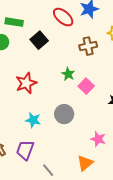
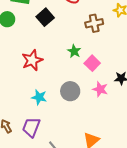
pink star: (98, 139) -> (100, 89), moved

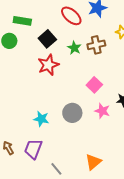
green star: (74, 51) -> (74, 48), moved
red star: (32, 60) -> (48, 65), moved

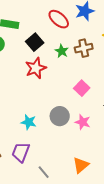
pink star: (102, 111) -> (83, 122), moved

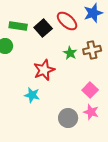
black square: (35, 42) -> (43, 28), moved
cyan star: (29, 122) -> (32, 95), moved
pink star: (83, 122) -> (91, 112), moved

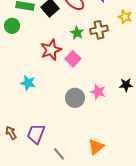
pink square: (90, 90) -> (73, 59), moved
cyan star: (32, 95) -> (28, 83), moved

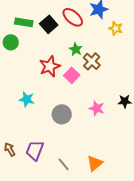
yellow star: (125, 17) -> (116, 28), moved
brown cross: (99, 30) -> (92, 61), moved, turned -36
gray circle: (75, 98) -> (62, 114), moved
gray line: (59, 154) -> (64, 164), moved

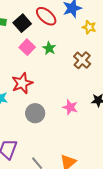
brown cross: (92, 61) -> (82, 60), moved
red star: (50, 66) -> (22, 83), moved
pink square: (72, 75) -> (27, 47), moved

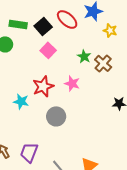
green star: (49, 48) -> (84, 56), moved
pink star: (70, 107) -> (72, 83), moved

